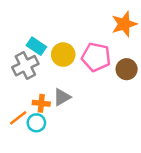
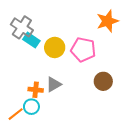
gray cross: (25, 66) -> (22, 27), moved, turned -30
brown circle: (127, 69) -> (103, 81), moved
orange line: (18, 118) -> (16, 114), moved

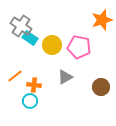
brown circle: (103, 81) -> (101, 87), moved
gray triangle: (54, 84) -> (65, 77), moved
orange line: (16, 114) -> (15, 76), moved

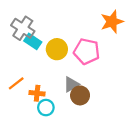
brown circle: (101, 87) -> (80, 95), moved
cyan circle: (30, 101) -> (46, 108), moved

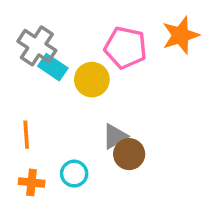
pink pentagon: (87, 51) -> (126, 48), moved
orange line: (16, 83) -> (26, 135), turned -56
orange cross: (37, 93) -> (32, 182), moved

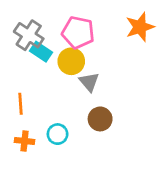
pink pentagon: (126, 48) -> (78, 32), moved
gray triangle: (115, 136) -> (89, 82), moved, turned -40

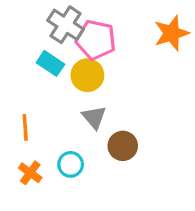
gray cross: (29, 35) -> (66, 25), moved
gray triangle: (89, 82) -> (94, 117), moved
orange cross: (25, 141) -> (30, 173), turned 30

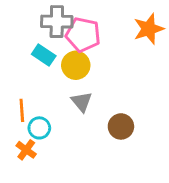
gray cross: (66, 25) -> (57, 22), turned -32
brown circle: (123, 146) -> (121, 126), moved
cyan circle: (71, 164) -> (39, 128), moved

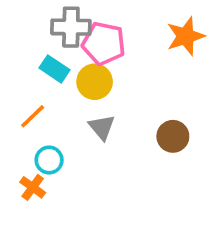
orange line: (22, 110) -> (33, 116), moved, turned 50
brown circle: (121, 126) -> (173, 136), moved

